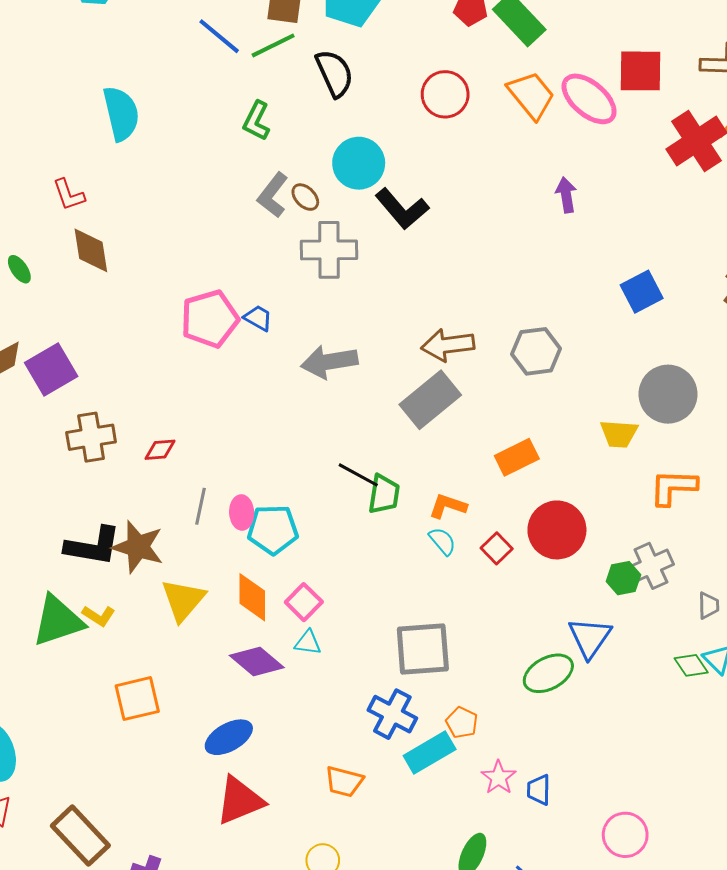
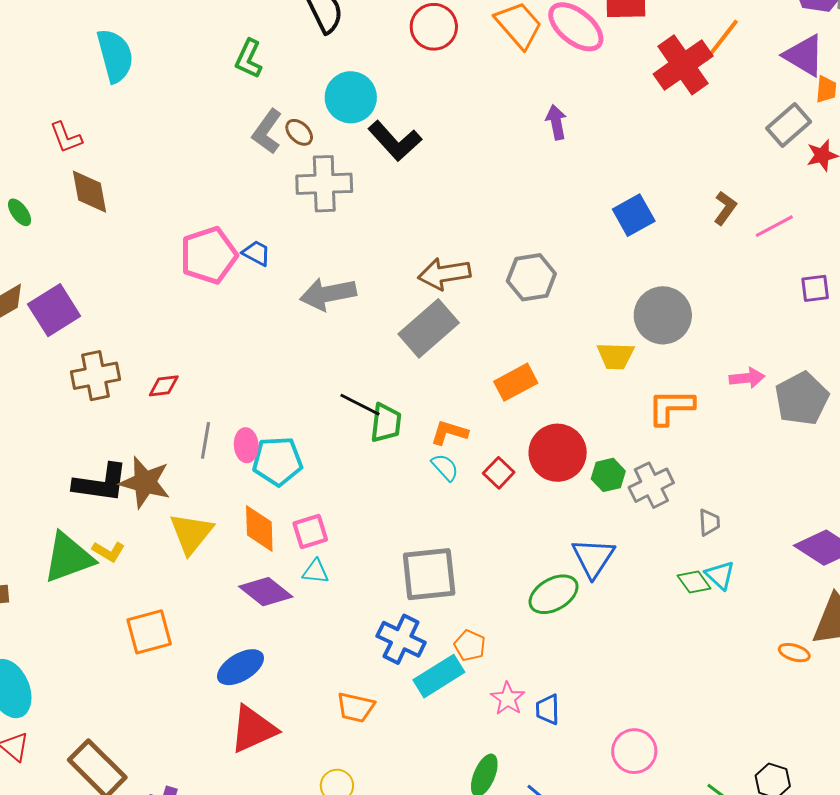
green hexagon: (623, 578) -> (608, 475), moved
pink square: (304, 602) -> (310, 532), turned 30

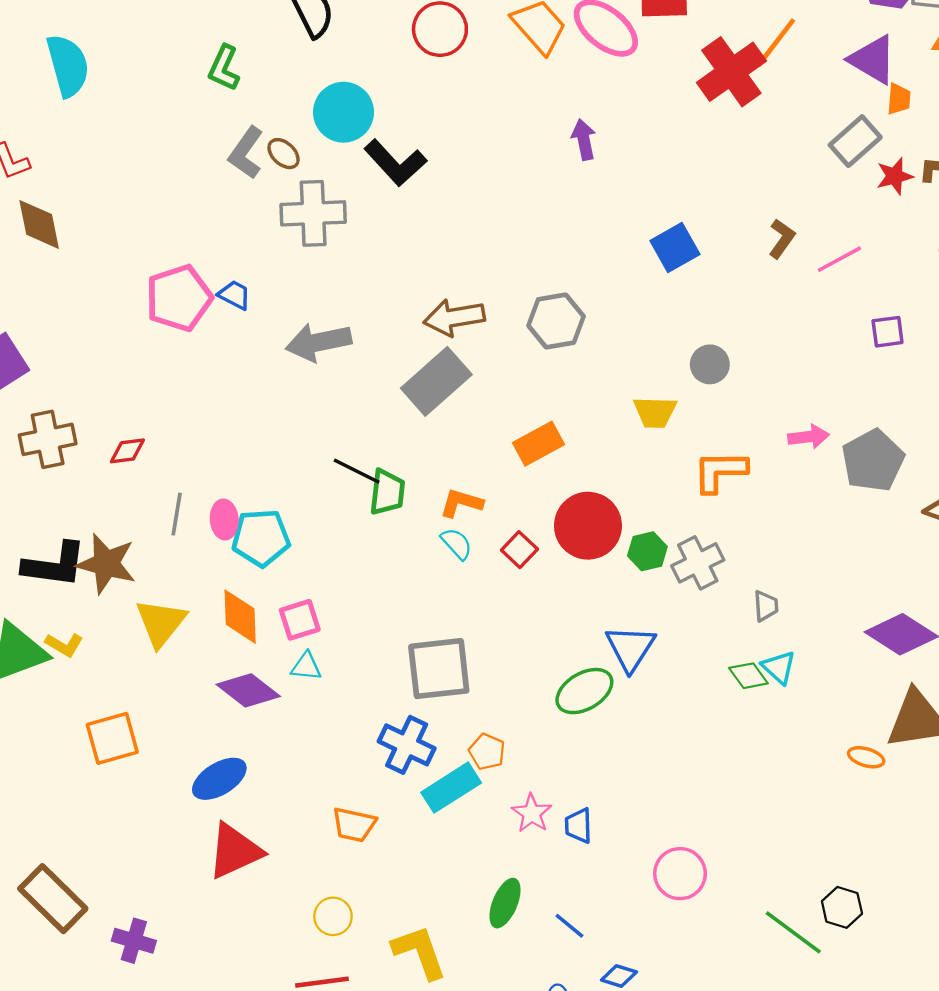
gray circle: (663, 315) -> (710, 364), size x0.6

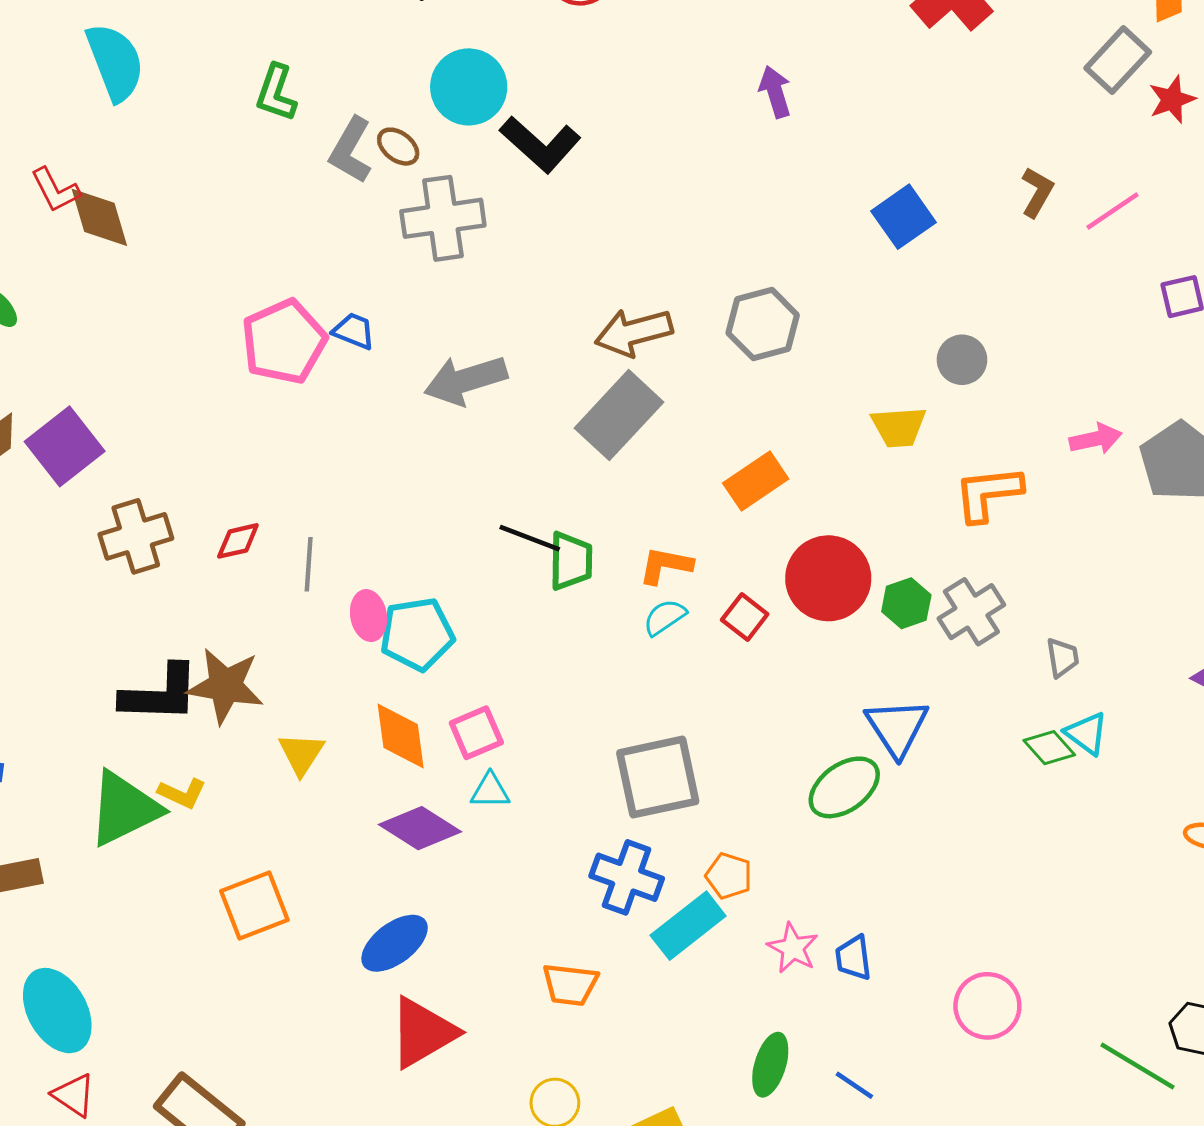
green L-shape: (224, 68) -> (276, 93), moved
brown diamond: (39, 224) -> (99, 217), moved
gray line: (177, 514) -> (309, 564), moved
cyan semicircle: (457, 544) -> (665, 617), turned -76
yellow triangle: (161, 623) -> (301, 754), size x0.7

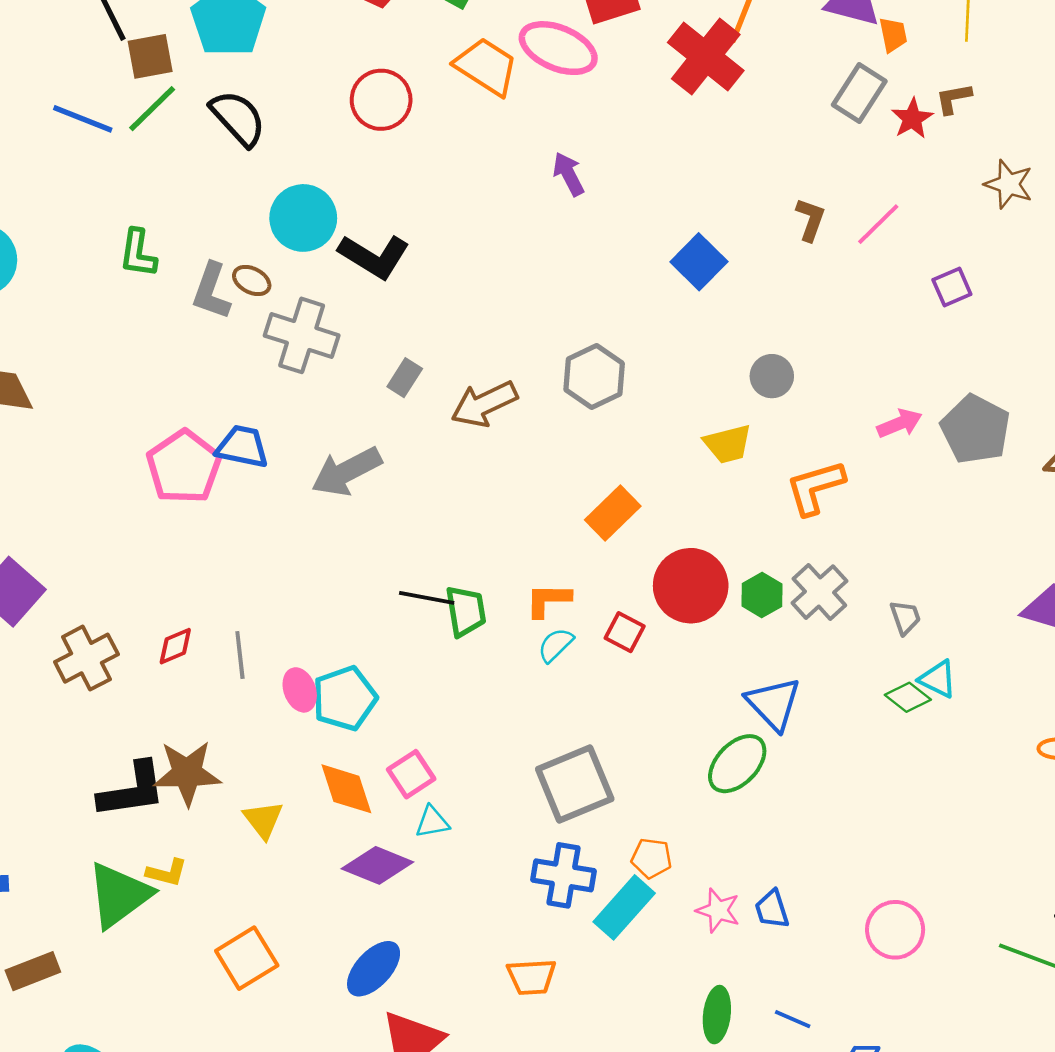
gray cross: (443, 218) -> (302, 335), turned 36
blue trapezoid: (354, 331) -> (242, 447), size x1.4
gray rectangle: (619, 415) -> (405, 378), moved, size x0.5

